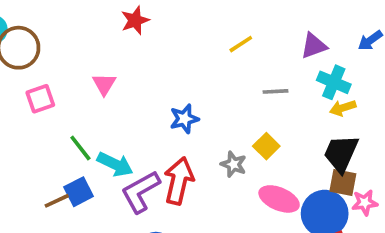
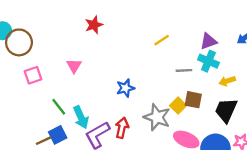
cyan cross: (334, 82) -> (208, 61), moved
cyan arrow: (115, 164) -> (81, 117), turned 40
gray star: (234, 164) -> (157, 117), size x1.6
red arrow: (179, 181) -> (122, 128), size x0.7
brown square: (343, 183) -> (193, 100), moved

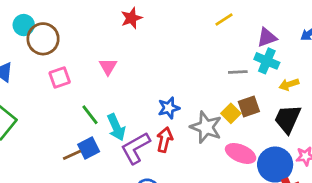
yellow line: (162, 40) -> (224, 19), moved
blue star: (125, 88) -> (169, 108), moved
brown square: (193, 100) -> (249, 107), turned -30

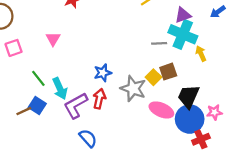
cyan cross: (267, 61) -> (183, 34), size x1.4
yellow arrow: (289, 84) -> (201, 54), turned 84
black trapezoid: (288, 119) -> (188, 96), moved
blue square: (89, 148) -> (37, 105), turned -30

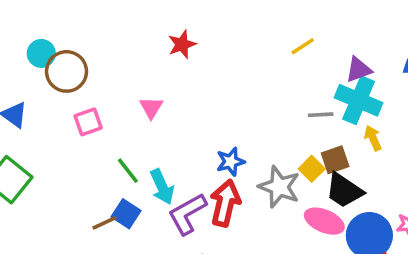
yellow arrow: (201, 54) -> (373, 138), moved
black trapezoid: (188, 96) -> (344, 190), moved, turned -80
red arrow: (99, 99) -> (225, 203), size x1.4

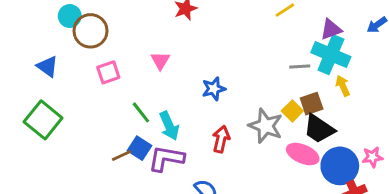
blue star: (231, 162) -> (214, 89), moved
red arrow: (225, 203) -> (221, 139), size x0.7
purple L-shape: (187, 214) -> (166, 158), moved, turned 39

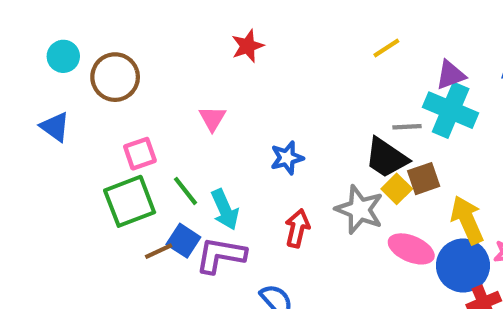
cyan circle: (70, 16) -> (63, 56), moved
pink square: (108, 72) -> (140, 154), moved
yellow arrow: (343, 86) -> (467, 220), moved, size x1.6
green square: (43, 120) -> (130, 201), moved, turned 30
black trapezoid: (319, 129) -> (386, 158), moved

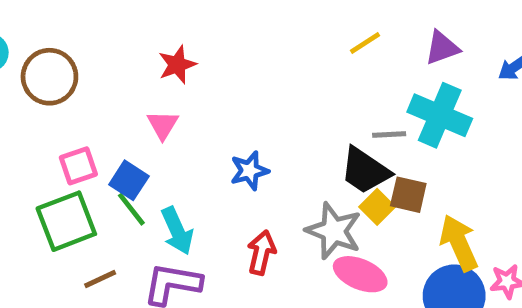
red star: (248, 46) -> (177, 65), moved
purple triangle: (451, 75) -> (442, 48), moved
brown square: (424, 179) -> (408, 195), turned 32
blue square: (183, 241) -> (129, 180), moved
pink ellipse: (411, 249) -> (360, 274), moved

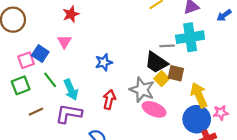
cyan cross: (440, 115) -> (190, 37), turned -32
blue square: (129, 180) -> (40, 54), moved
green square: (66, 221) -> (21, 85), size x0.7

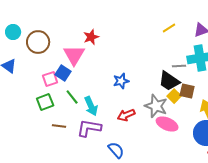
pink triangle: (64, 42) -> (74, 55), moved, size x1.6
red arrow: (109, 100) -> (126, 115), turned -126
brown line: (36, 112) -> (59, 126), turned 32

